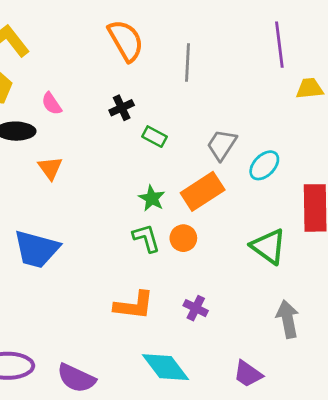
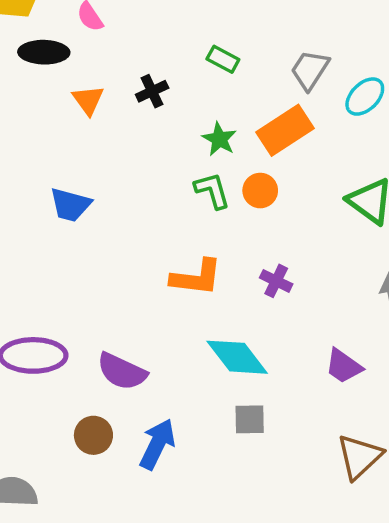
black cross: (122, 108) -> (152, 91), moved
blue trapezoid: (36, 249) -> (70, 205), size x0.7

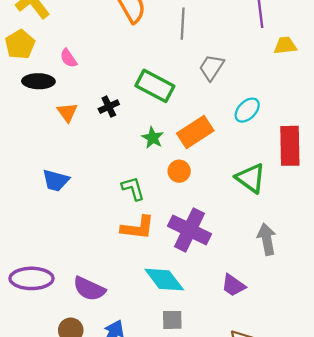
green rectangle: (223, 59) -> (155, 86), size x1.8
gray trapezoid: (310, 70) -> (211, 67), moved
green L-shape: (212, 191) -> (133, 188), moved
purple cross: (276, 281) -> (190, 230), size x2.0

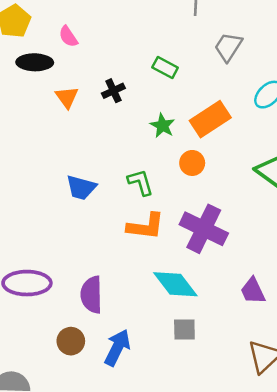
green rectangle: (155, 86) -> (165, 67), size x0.6
blue trapezoid: (56, 180) -> (81, 188), moved
purple trapezoid: (233, 285) -> (253, 291), turned 30
purple semicircle: (89, 289) -> (91, 295), turned 64

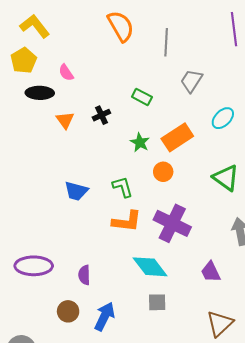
purple semicircle: (91, 295) -> (84, 275), size x0.7

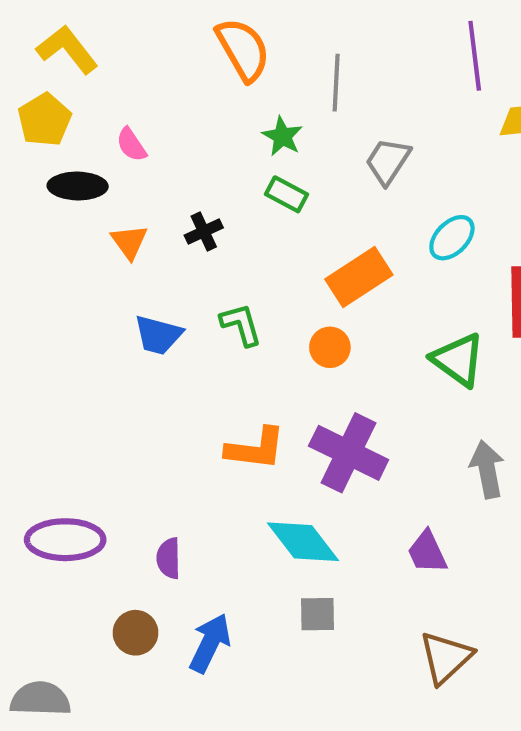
green star: (140, 142) -> (282, 136), moved
green L-shape: (123, 187) -> (241, 325), moved
blue trapezoid: (76, 191) -> (158, 335), moved

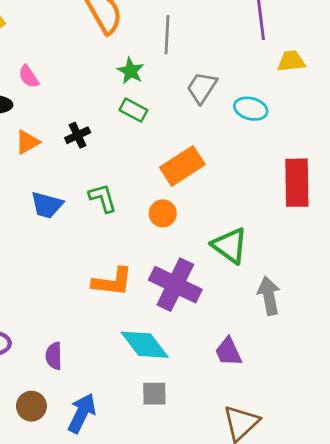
cyan ellipse: (452, 238) -> (251, 109), moved, turned 60
orange triangle: (129, 242) -> (27, 142), turned 36
green triangle: (458, 360) -> (230, 246), moved

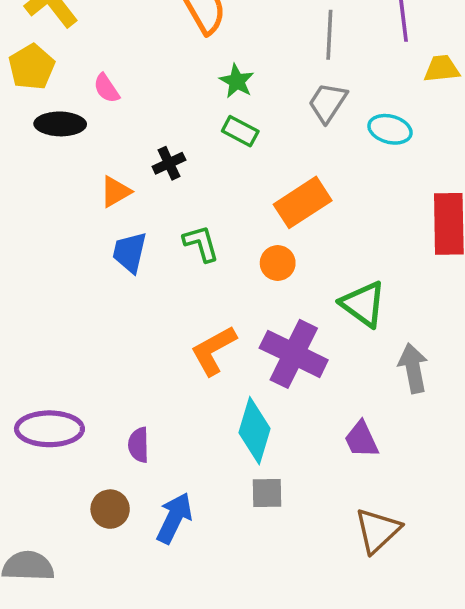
gray line: (167, 35) -> (329, 35), moved
orange triangle: (27, 142) -> (115, 192), moved
blue trapezoid: (47, 205) -> (130, 252), turned 88
orange L-shape: (112, 282) -> (213, 350), turned 144
cyan diamond: (145, 345) -> (254, 431), turned 54

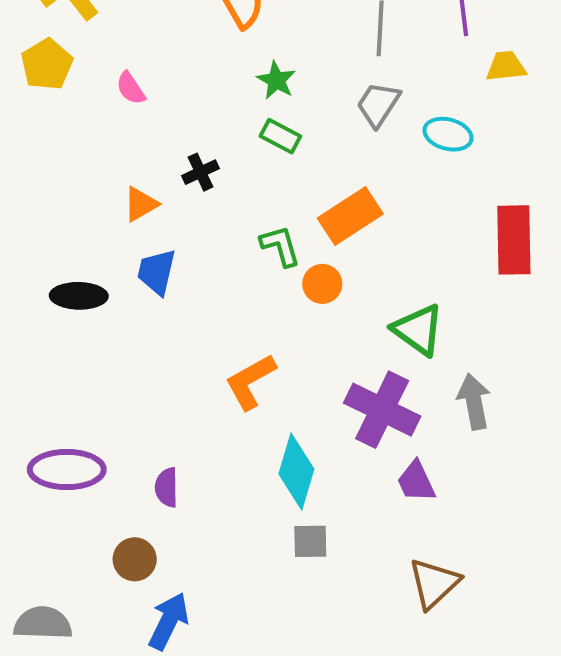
black ellipse: (60, 124) -> (79, 296), moved
green L-shape: (201, 243) -> (280, 246), moved
purple cross: (294, 354) -> (382, 410), moved
blue arrow: (174, 518) -> (169, 621), moved

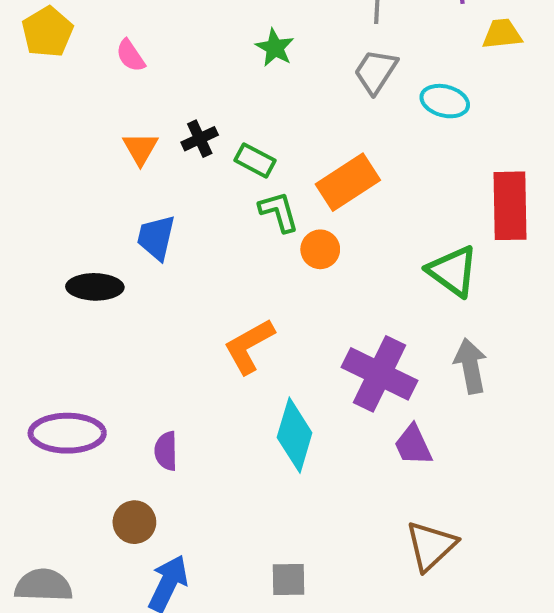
green rectangle: (280, 136) -> (255, 160), moved
orange triangle: (141, 204) -> (140, 149), moved, turned -30
black ellipse: (79, 296) -> (95, 287), moved
green triangle: (418, 330) -> (453, 271), moved
gray square: (310, 541) -> (289, 579), moved

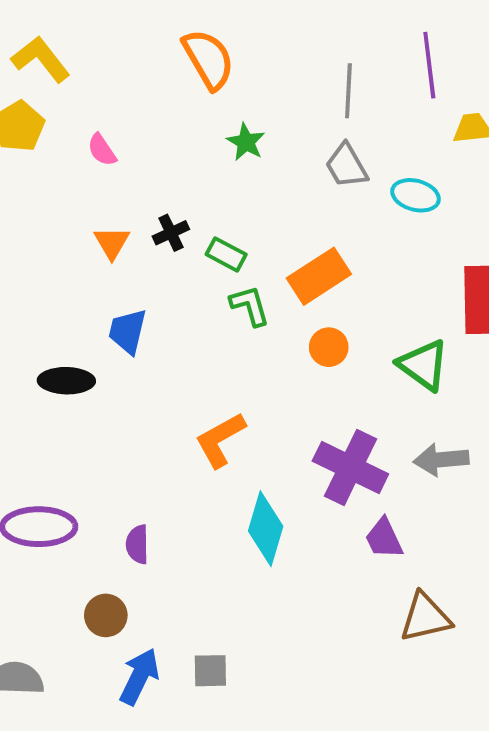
gray trapezoid: (376, 71) -> (346, 166), turned -63
orange circle: (320, 249) -> (329, 347), moved
gray arrow: (470, 366) -> (441, 460), turned -84
brown triangle: (431, 546) -> (425, 617), moved, turned 30
gray square: (289, 579) -> (210, 671), moved

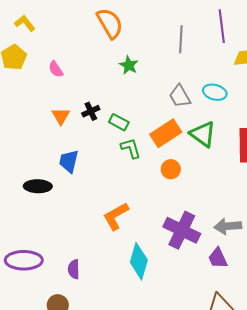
yellow L-shape: (41, 59) -> (25, 23), size x0.7
gray trapezoid: (346, 166) -> (180, 96), moved
green triangle: (423, 365) -> (203, 134), moved
purple trapezoid: (384, 538) -> (218, 258), moved

